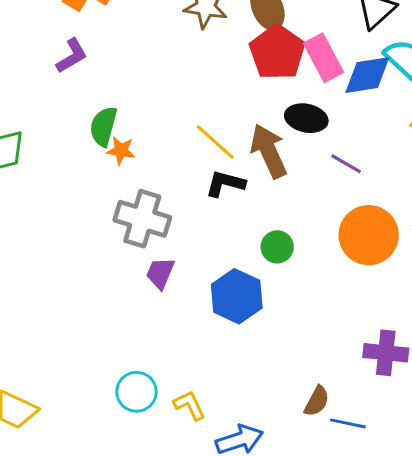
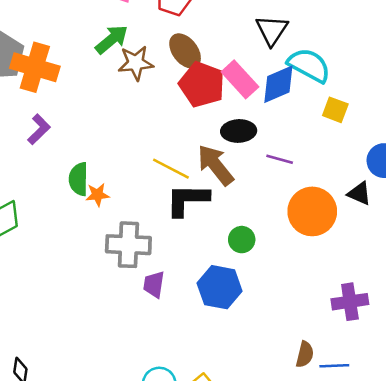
black L-shape: (225, 184) -> (187, 200), size x1.4

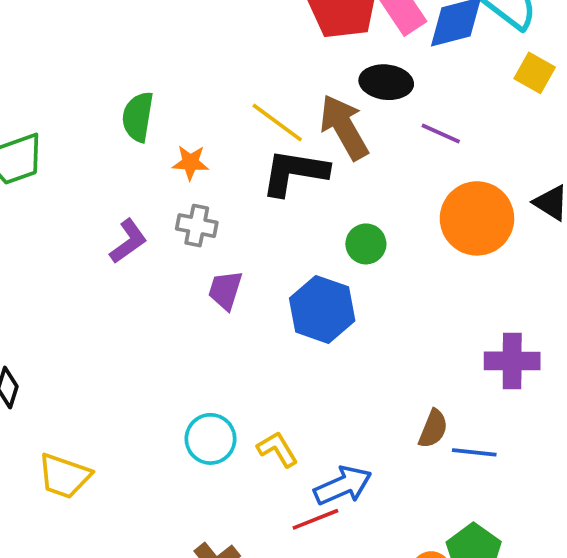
purple L-shape: (39, 129) -> (128, 241), moved
orange star: (98, 195) -> (190, 163), moved
gray cross: (128, 245) -> (197, 226), size x0.6

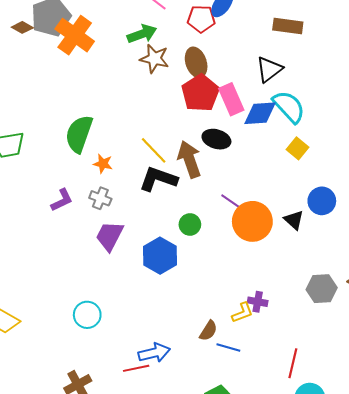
green semicircle: (138, 117) -> (79, 134), size x1.4
purple line: (441, 133) -> (231, 201), moved
purple trapezoid: (225, 290) -> (110, 236), size x1.4
purple cross: (512, 361) -> (258, 302), size x0.7
yellow L-shape: (277, 449) -> (242, 313), moved, turned 90

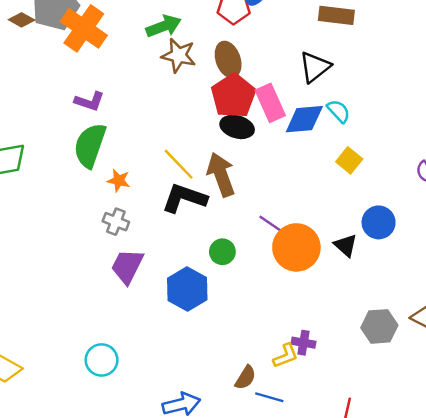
cyan semicircle: (289, 107) -> (339, 111), size x0.6
black ellipse: (216, 139) -> (237, 127), moved
purple L-shape: (62, 200) -> (89, 101), moved, turned 45

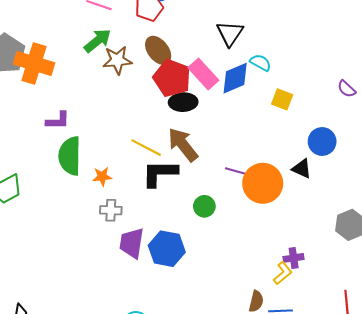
blue hexagon: (187, 289) -> (167, 249), moved

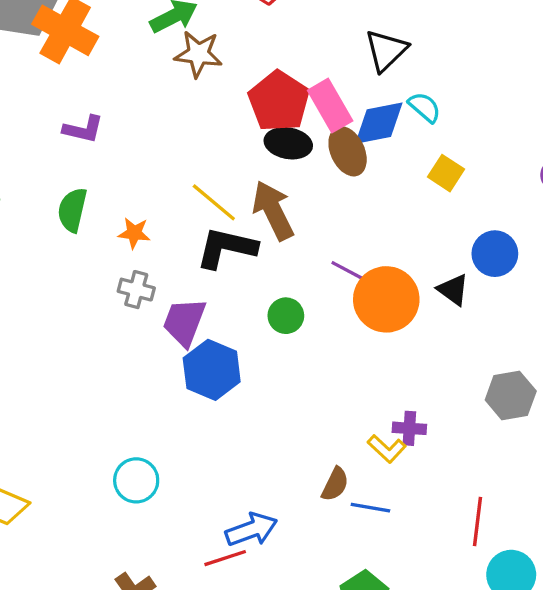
brown ellipse: (158, 50) -> (348, 151), moved
green semicircle: (70, 156) -> (72, 210), moved, size x0.7
purple trapezoid: (132, 243) -> (184, 322), moved
yellow L-shape: (283, 273) -> (387, 449), turned 70

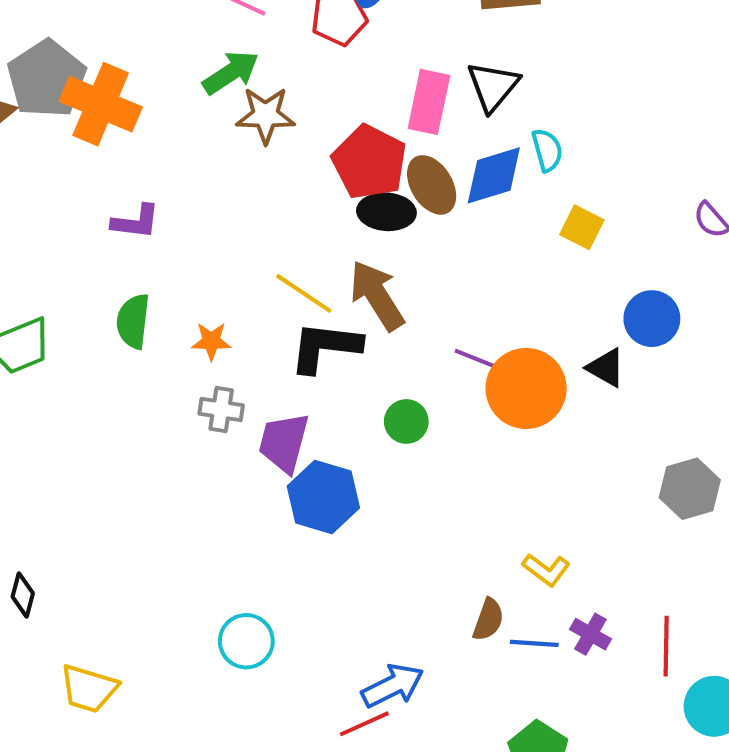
pink rectangle: (330, 106) -> (429, 102), moved, turned 48
cyan semicircle: (425, 107) -> (547, 150), turned 40
brown ellipse: (348, 151) -> (432, 185), moved
purple cross: (409, 428) -> (590, 634), moved, turned 32

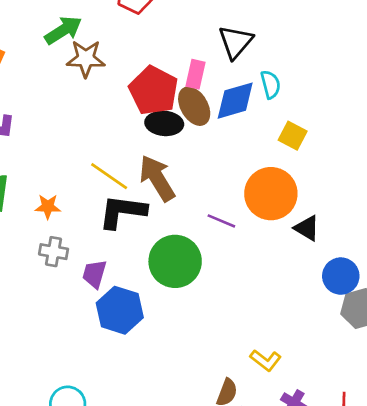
pink rectangle: (429, 102) -> (196, 74), moved, size x0.7
blue circle: (652, 319) -> (341, 276), moved
orange circle: (526, 388) -> (271, 194), moved
green circle: (406, 421) -> (175, 261), size x1.8
purple trapezoid: (284, 443) -> (94, 274), size x0.7

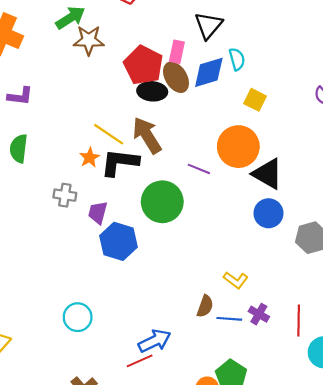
orange star: (48, 207) -> (90, 158), moved, turned -30
black triangle: (307, 228) -> (267, 174), size x1.5
blue circle: (341, 276) -> (268, 213), moved

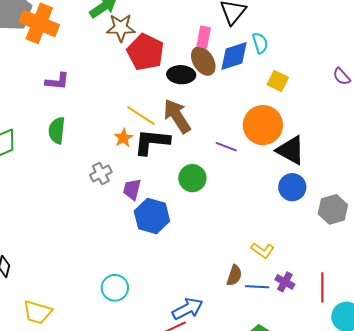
red pentagon: (143, 65) -> (146, 52), moved
gray cross: (65, 195) -> (101, 173), turned -35
green circle: (162, 202) -> (192, 178), size x0.7

